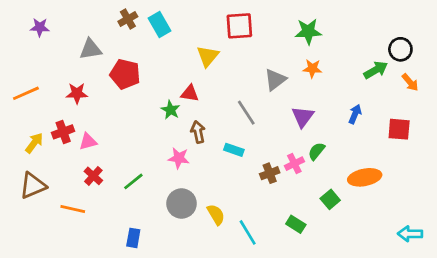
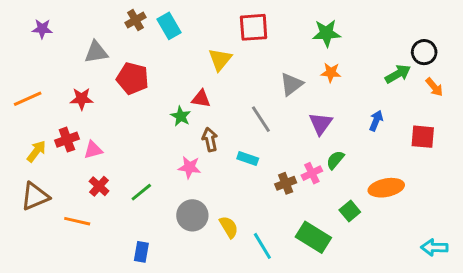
green rectangle: (296, 224) -> (313, 237), size x1.6

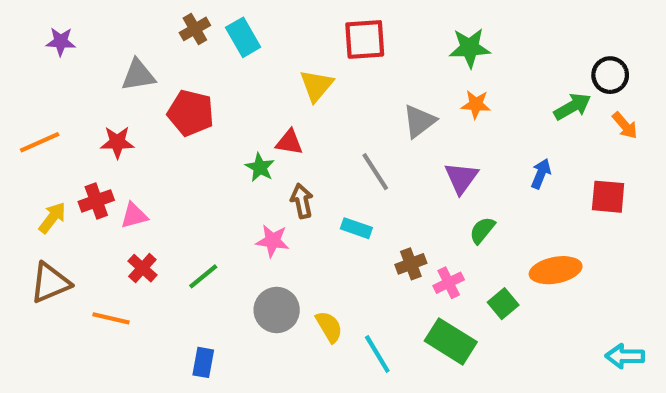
pink cross: (312, 173) -> (449, 283), moved

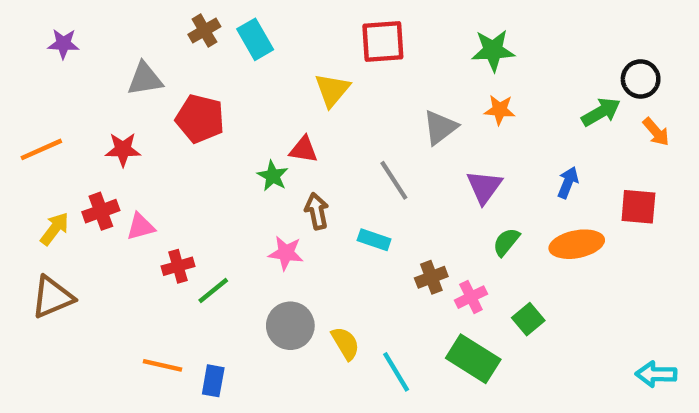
red cross: (142, 268) -> (178, 266), moved, turned 32
orange ellipse: (556, 270) -> (577, 244), moved
orange line: (111, 318) -> (163, 365), moved

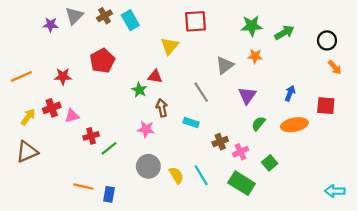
purple star: (63, 44) -> (51, 25), moved
gray triangle: (145, 79) -> (74, 16), moved, turned -36
green arrow: (601, 112) -> (284, 33), moved
red pentagon: (200, 119) -> (102, 61), turned 30
cyan line: (396, 372) -> (201, 175), moved

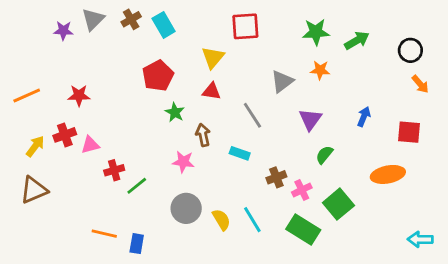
red pentagon: (102, 61) -> (158, 76), moved
red triangle: (155, 76) -> (212, 91), moved
orange ellipse: (294, 125) -> (388, 174), moved
green square: (270, 163) -> (338, 204), size x1.5

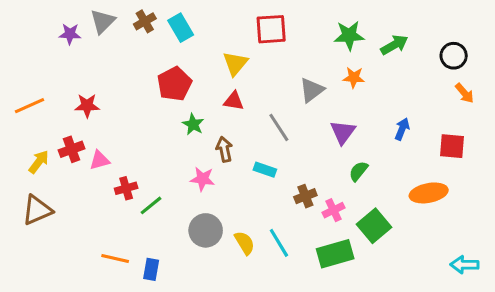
green rectangle: (303, 229) -> (335, 254), turned -48

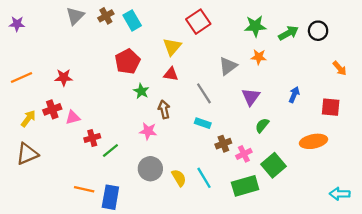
red square: (271, 29) -> (198, 22), turned -30
purple star: (70, 34) -> (17, 24), moved
black circle: (454, 56) -> (318, 31), moved
cyan rectangle: (265, 170) -> (203, 123), moved
blue rectangle: (151, 269) -> (110, 197), size x1.5

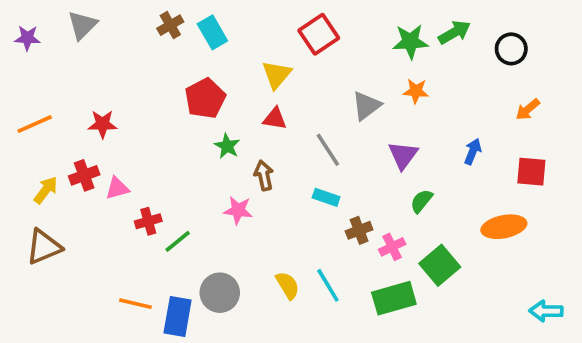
gray triangle: (75, 16) -> (82, 25), moved
green arrow: (288, 33) -> (454, 32), moved
orange arrow: (340, 68) -> (528, 109), moved, turned 91
gray circle: (150, 169) -> (220, 293), moved

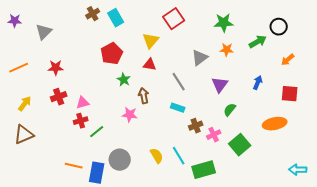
gray triangle: (82, 25) -> (44, 32), moved
green arrow: (454, 32) -> (258, 42), moved
red cross: (84, 175) -> (59, 97), moved
pink triangle: (117, 188) -> (83, 103), moved
green rectangle: (394, 298) -> (204, 170), moved

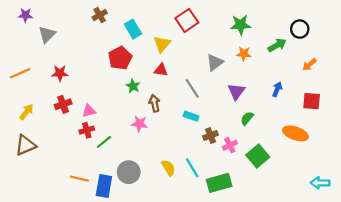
cyan rectangle: (116, 18) -> (133, 29), moved
purple star: (15, 21) -> (25, 15), moved
orange ellipse: (275, 124) -> (295, 133), turned 30

